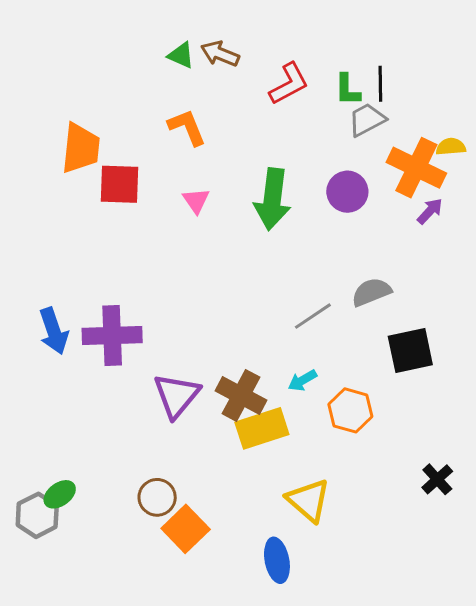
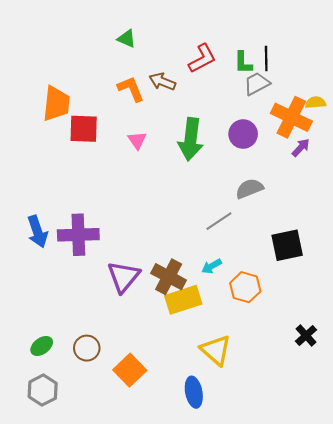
brown arrow: (220, 54) -> (162, 82), moved
gray semicircle: (371, 292) -> (249, 189), moved
brown circle: (157, 497) -> (87, 348), moved
gray hexagon: (37, 515) -> (43, 390), moved

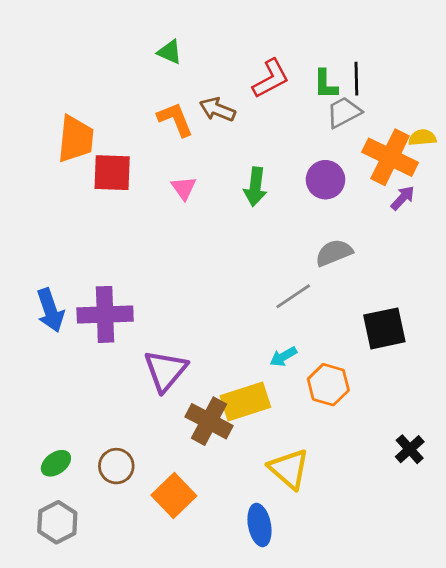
green arrow: (191, 139) -> (255, 187), size x0.7
brown cross: (169, 277) -> (209, 421), moved

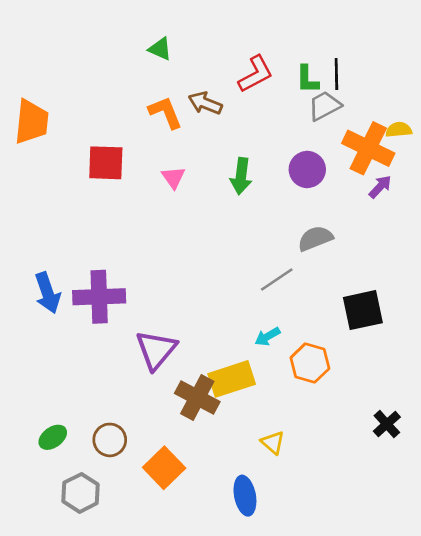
orange trapezoid: (76, 139) -> (32, 122), moved
yellow triangle: (289, 469) -> (273, 443), size x0.6
gray hexagon: (57, 522) -> (81, 493), moved

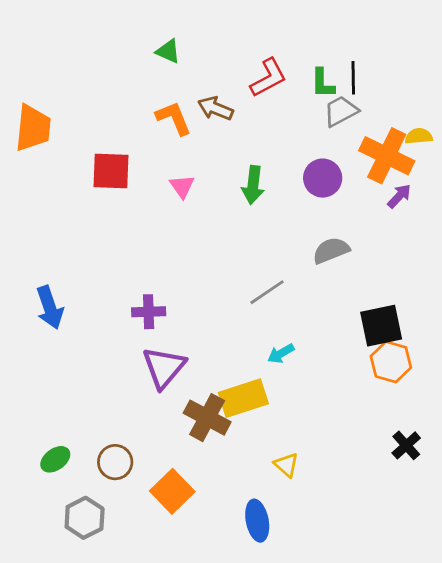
gray line: (277, 280) -> (267, 292), moved
purple cross: (99, 297) -> (149, 312), moved, size x0.6
orange hexagon: (310, 363) -> (391, 362), moved

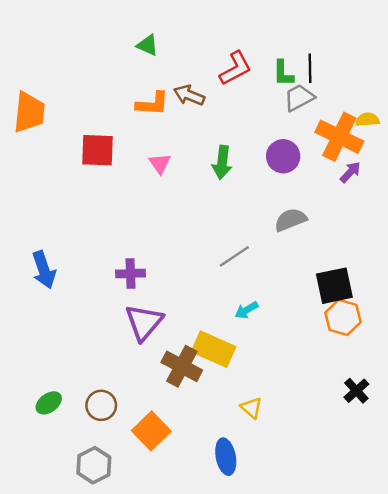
orange L-shape: (174, 118) -> (152, 104), turned 116
yellow rectangle: (243, 398) -> (214, 349), turned 42
gray hexagon: (85, 518) -> (94, 465), moved

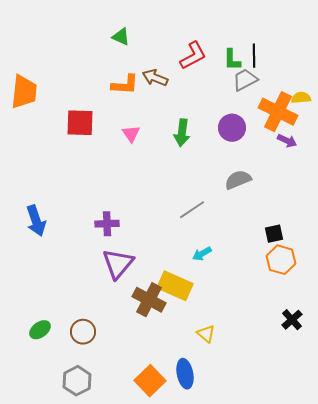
purple arrow: (350, 172) -> (287, 141), turned 72
black square: (334, 286) -> (274, 234), size x0.6
orange square: (151, 431) -> (150, 381), moved

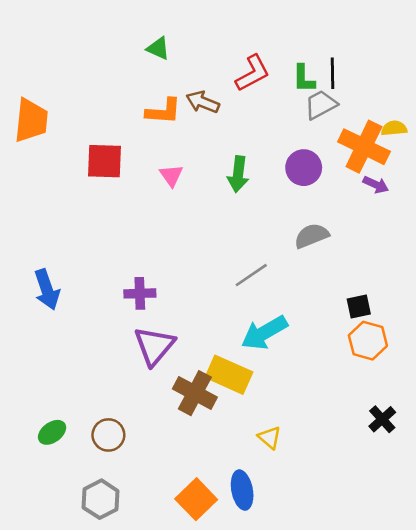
cyan arrow: (202, 254) -> (264, 333), size x1.8

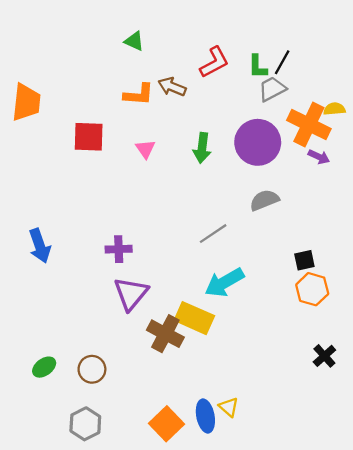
black line: (333, 73) -> (282, 62), turned 30
purple circle: (304, 168) -> (258, 142), size x1.5
yellow triangle: (270, 438) -> (229, 407), moved

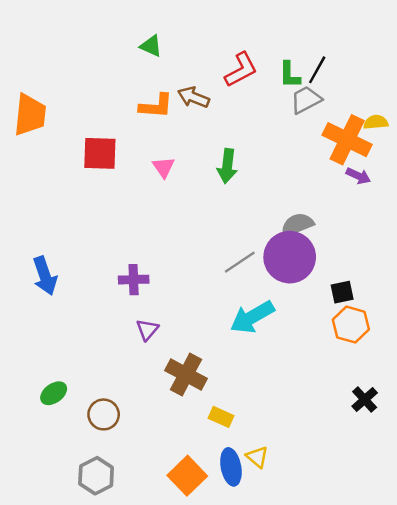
purple circle: (258, 142) -> (290, 257), moved
purple triangle: (131, 294) -> (147, 330), size x0.6
yellow rectangle: (194, 318) -> (221, 417), moved, size x0.6
green ellipse: (44, 367) -> (54, 393), moved

